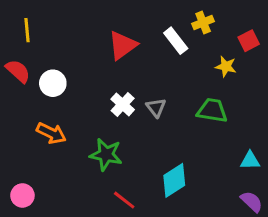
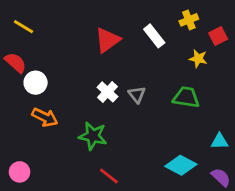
yellow cross: (203, 23) -> (189, 20), moved
yellow line: (27, 30) -> (24, 27), turned -54
white circle: (53, 83) -> (36, 83), moved
cyan diamond: (174, 180) -> (181, 165), moved, turned 60

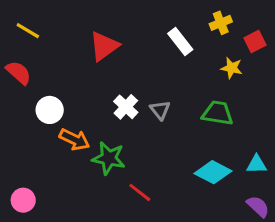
red triangle: (108, 40) -> (104, 46), moved
white circle: (36, 83) -> (50, 110), moved
orange arrow: (45, 117) -> (75, 140), moved
cyan diamond: (181, 165) -> (213, 172), moved
red line: (109, 176) -> (140, 192), moved

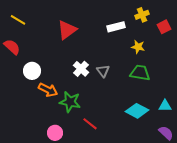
white rectangle: (180, 42) -> (116, 27), turned -66
yellow star: (232, 68) -> (138, 47), moved
pink circle: (23, 200) -> (55, 133), moved

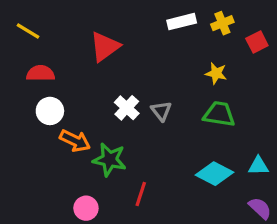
white rectangle: (116, 27) -> (182, 22), moved
red semicircle: (12, 47) -> (41, 73), moved, turned -42
red line: (90, 124) -> (141, 194), turned 70

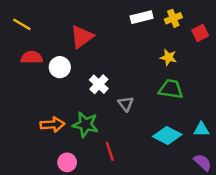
white circle: (50, 111) -> (60, 67), moved
gray triangle: (161, 111) -> (126, 104), moved
orange arrow: (75, 141) -> (52, 125), moved, turned -30
red line: (141, 194) -> (110, 151), turned -36

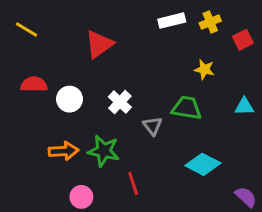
red semicircle: (32, 57) -> (34, 84), moved
white circle: (60, 67) -> (69, 99), moved
green trapezoid: (171, 89) -> (187, 108), moved
cyan triangle: (201, 129) -> (244, 106), moved

